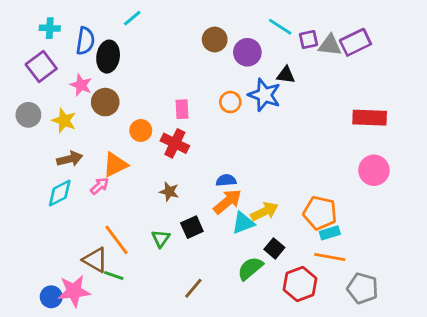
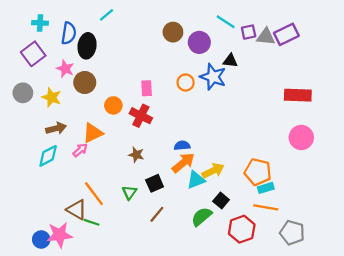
brown line: (193, 288) -> (157, 214), moved

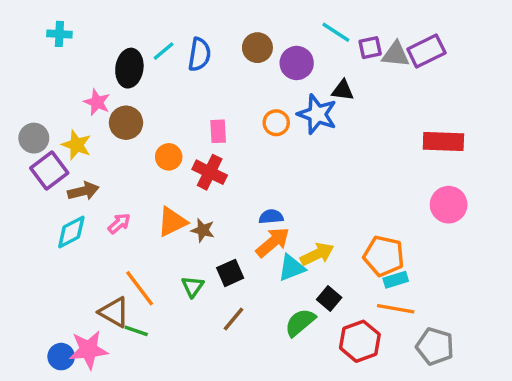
cyan line: (106, 15) -> (164, 51), moved
blue semicircle: (69, 33) -> (199, 54), moved
purple square: (33, 54) -> (49, 171), moved
orange triangle: (93, 133) -> (172, 222), moved

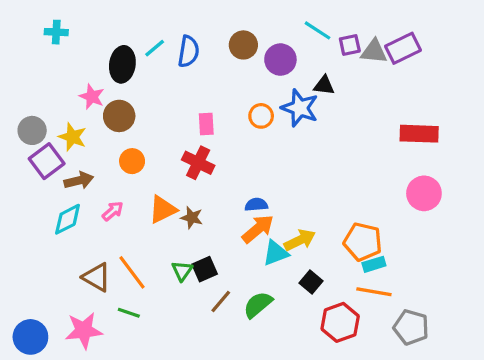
orange circle: (169, 157) -> (132, 161), moved
black square: (230, 273) -> (205, 269), moved
brown triangle: (114, 312) -> (97, 277), moved
green semicircle: (300, 322) -> (258, 305), moved
blue circle: (61, 357) -> (30, 337), moved, size x1.4

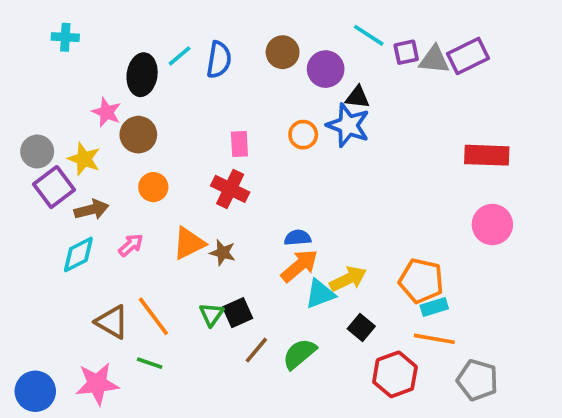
black triangle: (324, 85) -> (357, 97), moved

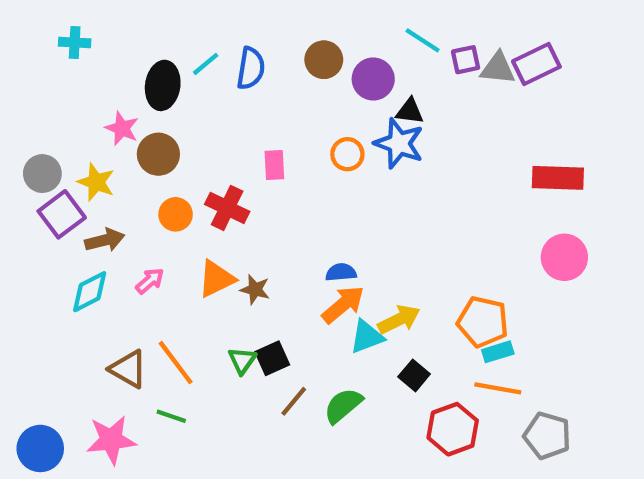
red cross: (230, 189) -> (227, 208), moved

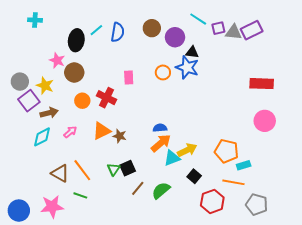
cyan rectangle: (498, 352) -> (244, 165), moved

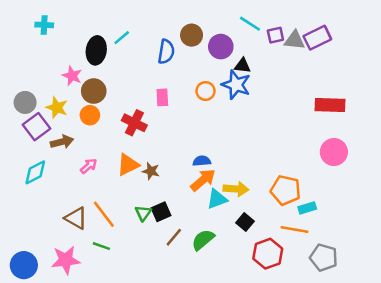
blue semicircle: (118, 32) -> (166, 52), moved
orange circle: (82, 101) -> (90, 115), moved
cyan diamond: (42, 137) -> (35, 172), moved
yellow arrow: (187, 150) -> (236, 189), turned 30

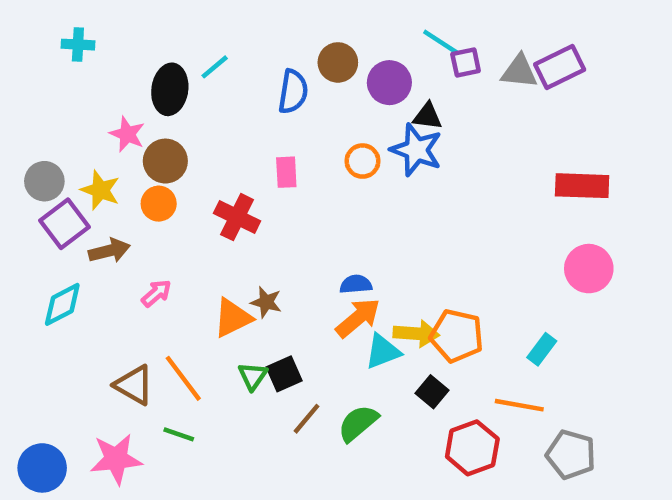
purple square: (275, 35) -> (466, 62), moved
orange triangle: (128, 165) -> (233, 318), moved
orange pentagon: (286, 190) -> (457, 336), moved
cyan rectangle: (307, 208) -> (542, 349), moved, turned -36

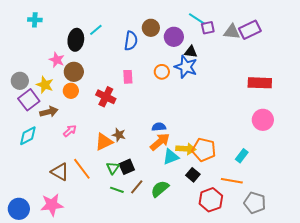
green line: (179, 434) -> (117, 190), moved

